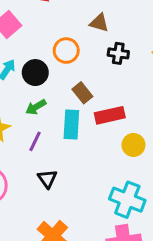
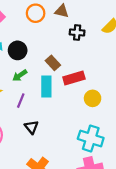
orange circle: (66, 51) -> (36, 13), moved

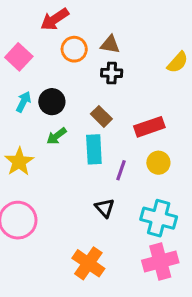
black cross: (77, 32) -> (112, 73), moved
red rectangle: (74, 78) -> (149, 127), moved
purple line: (21, 101) -> (121, 170), moved
black triangle: (31, 127) -> (105, 208), moved

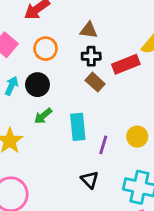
orange circle: (74, 49) -> (46, 49), moved
brown rectangle: (101, 116) -> (95, 82), moved
red rectangle: (149, 127) -> (126, 64), moved

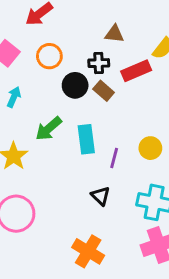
brown triangle: (89, 30) -> (114, 34), moved
black circle: (37, 85) -> (75, 85), moved
green arrow: (43, 116) -> (49, 129), size x1.4

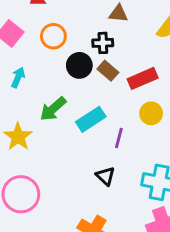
red rectangle: (136, 71) -> (143, 78), moved
cyan rectangle: (86, 139) -> (91, 119), turned 64
yellow circle: (150, 148) -> (151, 113), moved

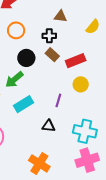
black circle: (79, 65) -> (26, 58), moved
cyan rectangle: (91, 119) -> (24, 104), moved
black triangle: (105, 176) -> (49, 126), turned -40

